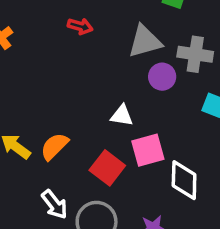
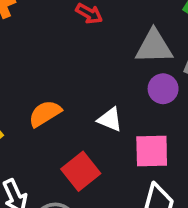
orange semicircle: (54, 146) -> (45, 114), moved
pink square: (148, 150) -> (152, 151), moved

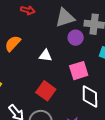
orange semicircle: (45, 114) -> (13, 43), moved
white triangle: (110, 119) -> (45, 55), moved

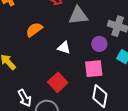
gray triangle: (65, 18) -> (78, 15), moved
purple circle: (76, 38) -> (99, 44), moved

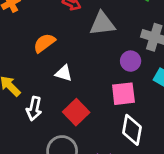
white triangle: (64, 48) -> (64, 73), moved
white arrow: (25, 98) -> (34, 109), moved, turned 42

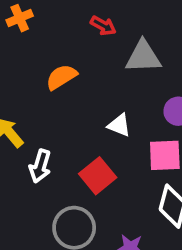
white triangle: (64, 73) -> (119, 125), moved

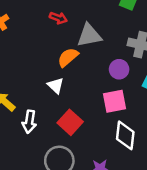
orange semicircle: (61, 77) -> (68, 57), moved
white triangle: (119, 125) -> (56, 86), moved, turned 30

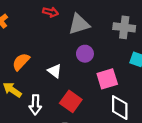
orange semicircle: (68, 57) -> (21, 62), moved
purple circle: (119, 69) -> (85, 54), moved

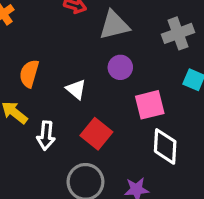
gray cross: (124, 27) -> (178, 33), turned -30
orange semicircle: (21, 62) -> (29, 74), turned -30

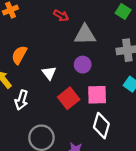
red square: (96, 134) -> (69, 98), moved

